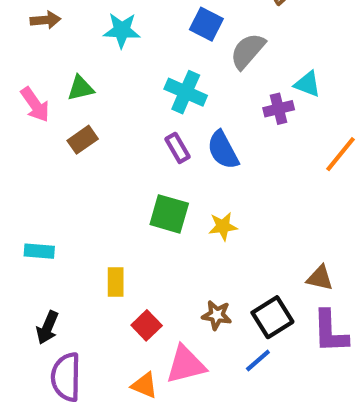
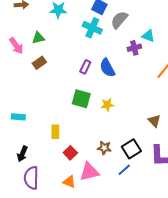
cyan cross: (186, 92) -> (92, 28), moved
purple rectangle: (177, 148) -> (85, 67), turned 56
brown triangle: (320, 278) -> (154, 121), moved, turned 32

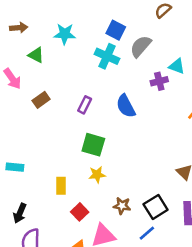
green triangle: (38, 38) -> (36, 55), moved, turned 40
purple rectangle: (85, 67) -> (85, 105), moved
yellow star: (107, 105) -> (97, 175), moved

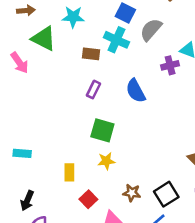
green triangle: (36, 55) -> (44, 39), size x1.5
brown rectangle: (41, 100) -> (91, 54), moved, turned 42

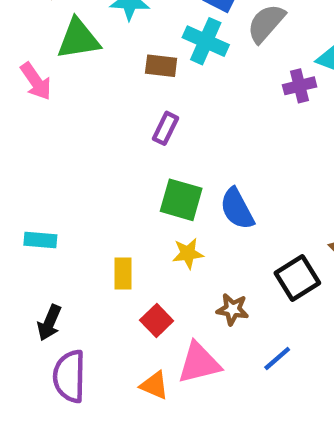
green triangle: (44, 39) -> (78, 39), turned -36
blue semicircle: (136, 91) -> (237, 209), moved
black square: (166, 194) -> (297, 278), moved

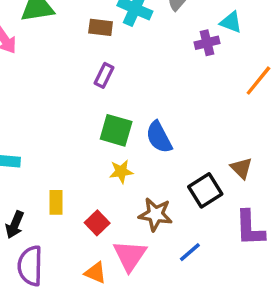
yellow rectangle: (123, 274) -> (56, 202), moved
brown star: (233, 309) -> (155, 214), size x1.4
pink triangle: (199, 363) -> (130, 256), turned -42

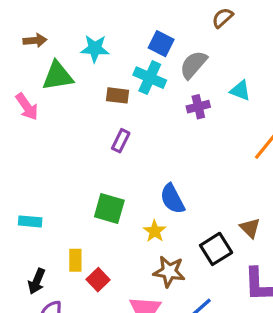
purple cross: (207, 43) -> (198, 107), moved
green square: (116, 130) -> (109, 209), moved
yellow star: (121, 171) -> (155, 231), moved, turned -30
red square: (97, 223) -> (98, 280), moved

